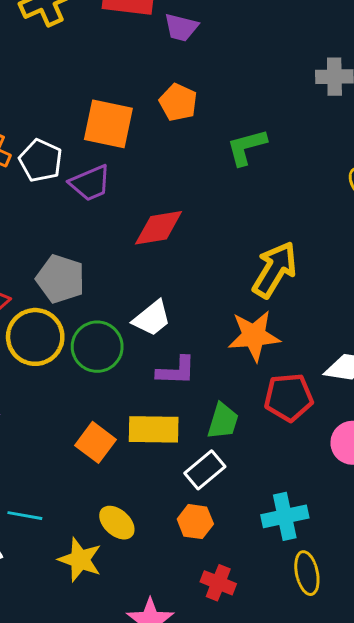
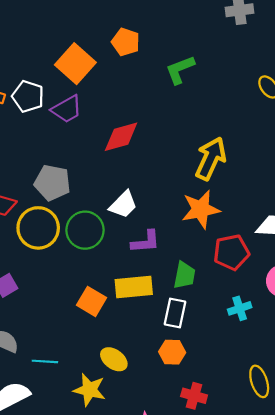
orange square: (108, 124) -> (75, 64), turned 36
white rectangle: (205, 470) -> (175, 313), turned -32
cyan cross: (285, 516) -> (240, 308), moved, size x0.7

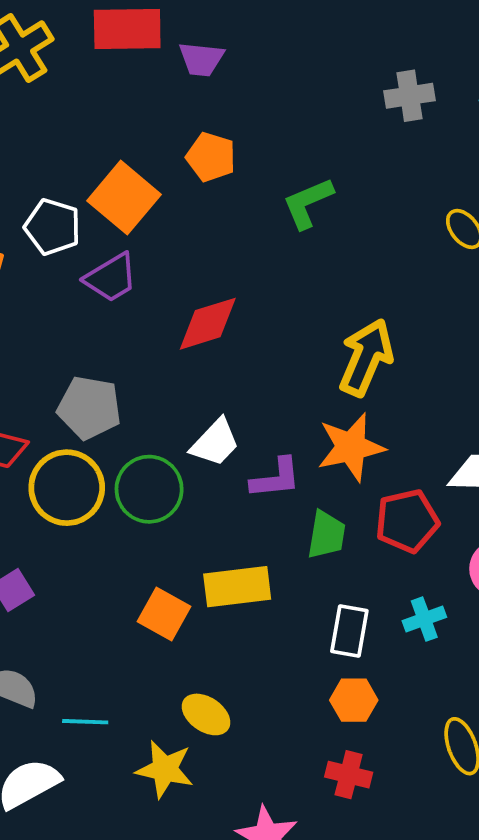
white pentagon: (28, 96) -> (53, 227), moved
purple L-shape: (146, 242) -> (276, 478), moved
green trapezoid: (184, 275) -> (326, 535), moved
white rectangle: (175, 313) -> (349, 631), moved
orange hexagon: (172, 352) -> (354, 700), moved

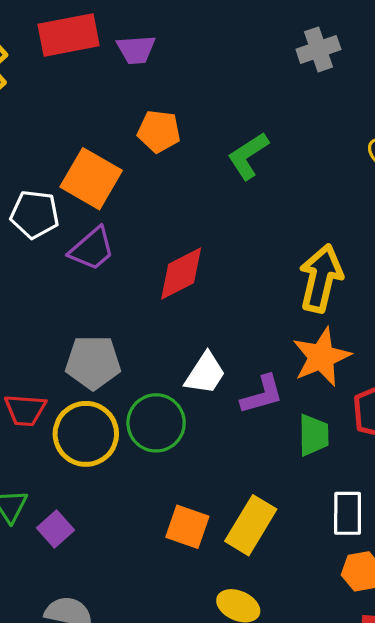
yellow rectangle: (237, 587) -> (251, 525), moved, turned -42

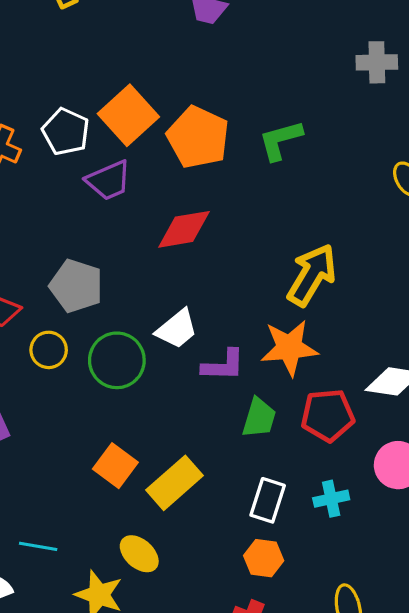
orange pentagon: (159, 131) -> (198, 137), moved, size x1.5
yellow circle: (86, 434) -> (49, 350), size x0.6

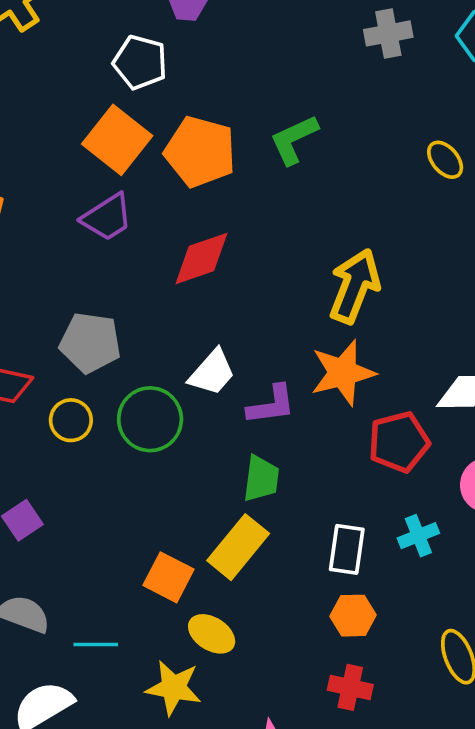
white pentagon: (66, 132) -> (140, 62), moved
green trapezoid: (259, 418) -> (261, 479), moved
orange square: (115, 466) -> (169, 577), moved

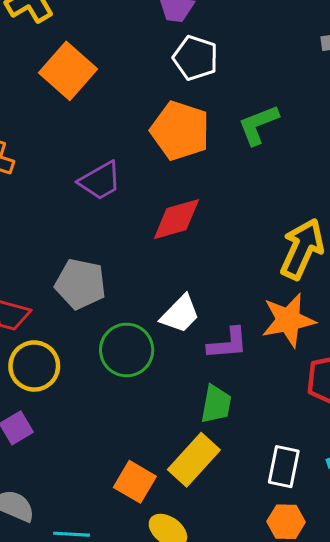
white pentagon: (140, 62) -> (195, 58), moved
orange square: (117, 140) -> (68, 71), moved
yellow circle: (71, 420) -> (34, 366), moved, size x1.4

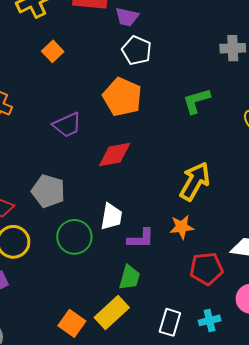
orange square: (68, 71) -> (53, 51), size x0.6
green L-shape: (258, 125) -> (196, 101), moved
white trapezoid: (180, 314) -> (111, 217), turned -40
orange star: (288, 320) -> (182, 227), size x0.7

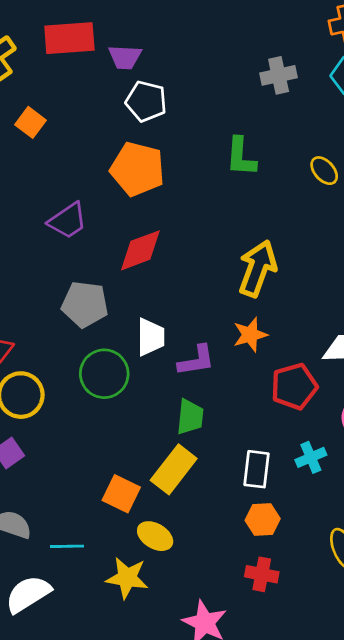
green L-shape: (196, 101) -> (241, 157), turned -60
gray pentagon: (48, 191) -> (85, 304), moved

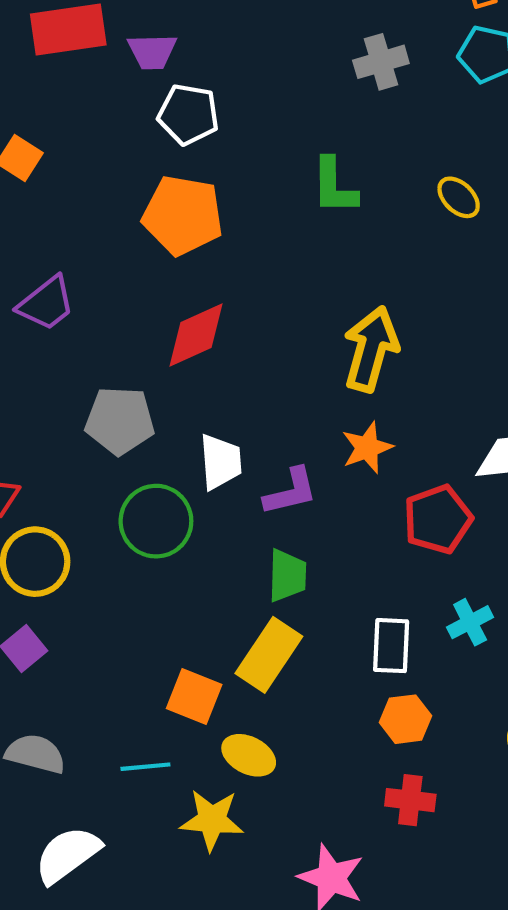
purple trapezoid: (68, 221) -> (46, 303), moved
cyan line: (67, 546) -> (145, 767), moved

